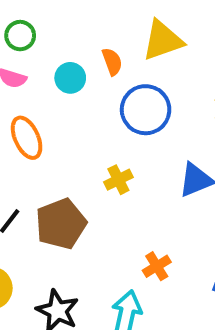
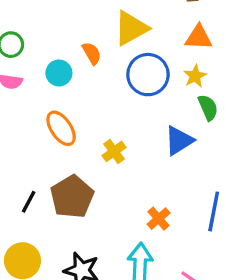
blue circle: (146, 110) -> (148, 75), moved
orange ellipse: (27, 138) -> (61, 128), moved

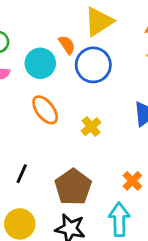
cyan circle: (59, 73) -> (40, 63), size x1.4
blue circle: (148, 75) -> (93, 65), moved
brown pentagon: (72, 197) -> (73, 187), moved

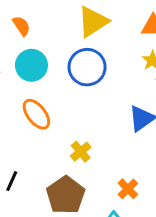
orange semicircle: (67, 45) -> (21, 26), moved
yellow cross: (91, 127) -> (81, 152), moved

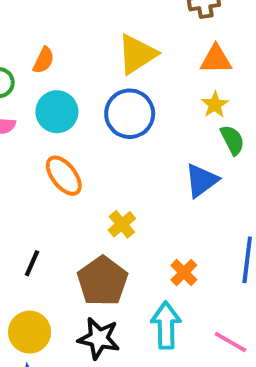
orange semicircle: (21, 26) -> (44, 60), turned 60

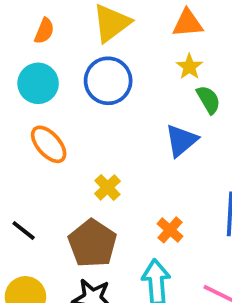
orange semicircle: (44, 60) -> (44, 31), moved
black line: (32, 263) -> (24, 231), turned -72

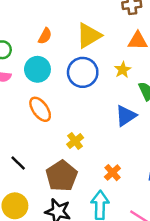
yellow star: (189, 67) -> (123, 70), moved

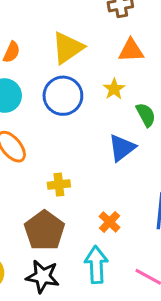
yellow cross: (75, 141) -> (59, 185), turned 35

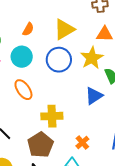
yellow star: (114, 89) -> (92, 58), size x1.6
yellow cross: (59, 185) -> (52, 116), size x1.5

